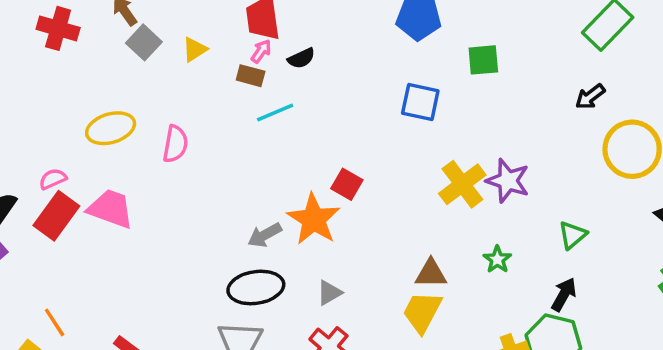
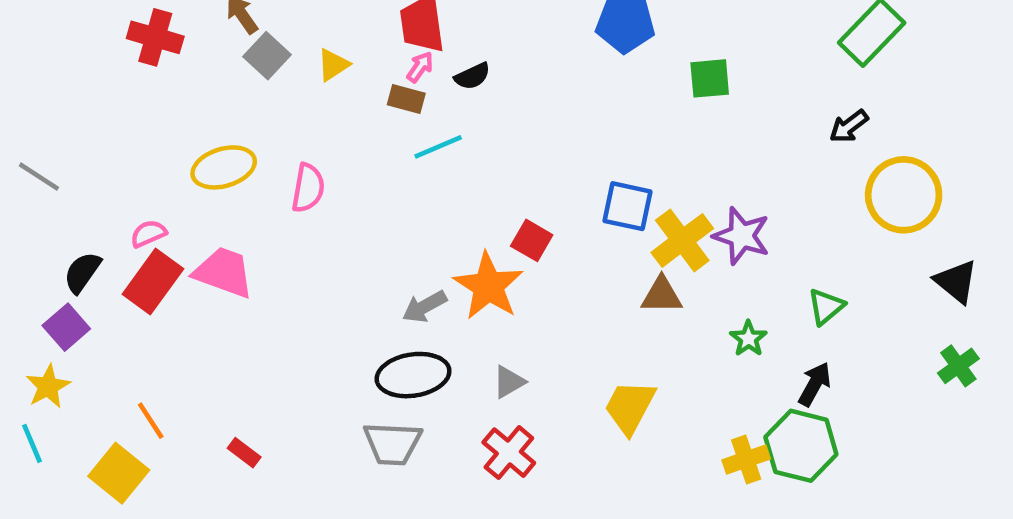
blue square: (420, 102) -> (628, 206), moved
green star: (497, 259) -> (748, 339), moved
brown triangle: (431, 273) -> (662, 295), moved

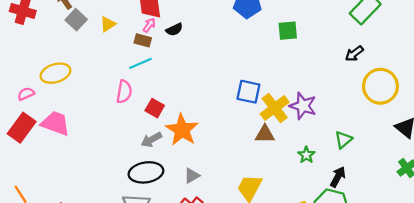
cyan line: (438, 147) -> (141, 63), moved
pink semicircle: (308, 188) -> (124, 92), moved
pink semicircle: (148, 234) -> (26, 94), moved
red square: (532, 240) -> (155, 108), moved

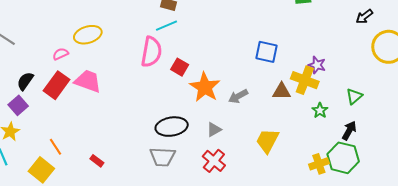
pink semicircle: (124, 92) -> (151, 52), size x1.4
purple star: (303, 106) -> (317, 65), size x0.7
yellow cross: (275, 108) -> (305, 80), moved, turned -32
gray arrow: (151, 140) -> (238, 96), moved

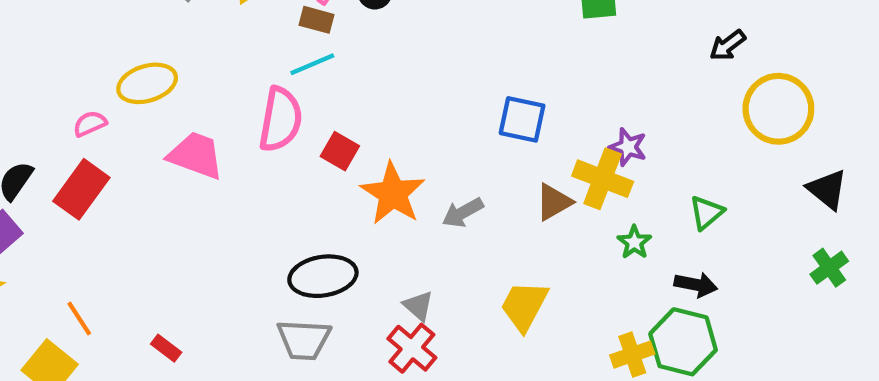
pink trapezoid: (88, 81) -> (196, 155), moved
brown triangle: (282, 91) -> (554, 202), turned -30
gray triangle: (214, 130) -> (418, 306), moved, turned -49
black arrow: (349, 131) -> (696, 285), turned 72

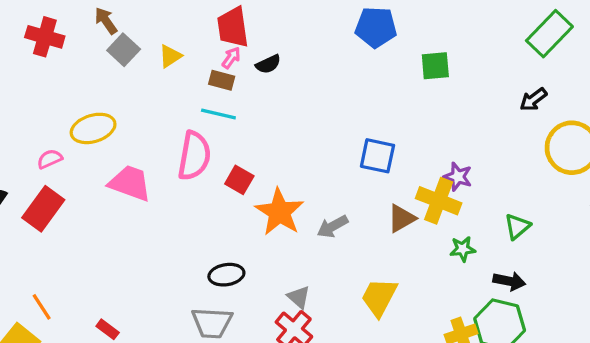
cyan line: (312, 64) -> (218, 114), turned 36
green star: (634, 242) -> (463, 249), turned 30
black ellipse: (323, 276) -> (226, 275), size x0.7

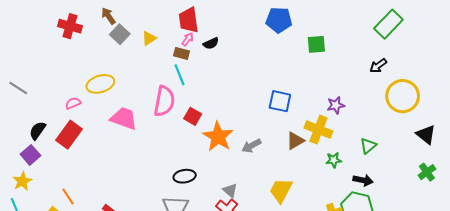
cyan line: (218, 114) -> (179, 75), turned 55
purple star: (458, 177) -> (336, 105), moved, turned -30

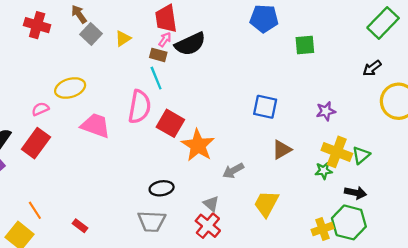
black semicircle: (211, 43) -> (190, 44), size x1.8
red square: (193, 116) -> (170, 123), size x1.4
yellow cross: (318, 130) -> (337, 152), moved
gray arrow: (251, 146) -> (233, 171), moved

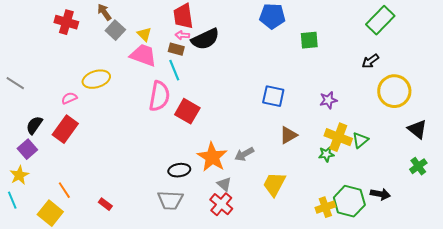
yellow triangle: (123, 38) -> (144, 34), turned -42
pink arrow: (165, 40) -> (182, 35), turned -120
pink trapezoid: (95, 125) -> (143, 55), moved
orange star: (198, 145) -> (212, 157), moved
black arrow: (356, 193) -> (380, 194), moved

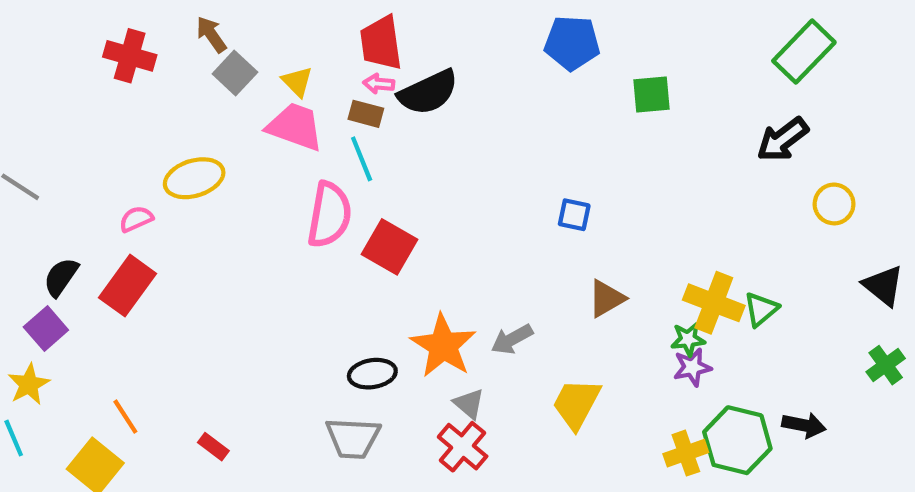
black arrow: (370, 61) -> (782, 140), size x1.4
yellow circle: (394, 91) -> (834, 204), size x0.6
blue square: (273, 96) -> (574, 215), size x0.7
purple star: (328, 100) -> (692, 367), moved

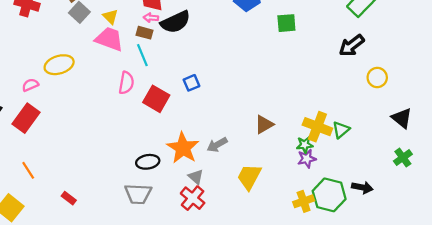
pink semicircle: (329, 215) -> (126, 83), size x0.7
blue square: (574, 215) -> (191, 83), moved, turned -35
orange line: (125, 417) -> (28, 170), moved

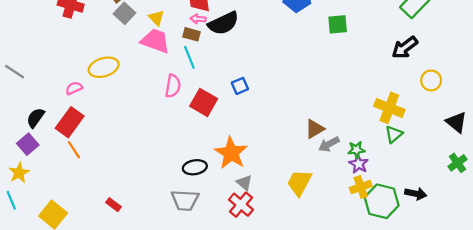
yellow cross: (317, 127) -> (389, 108), moved
gray arrow: (217, 145) -> (329, 144), moved
purple star: (307, 159) -> (359, 164), turned -30
orange line: (28, 170) -> (74, 150), moved
yellow cross: (304, 201) -> (361, 187), moved

